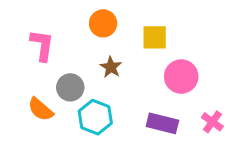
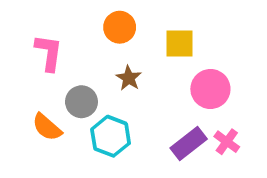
pink cross: (212, 122) -> (227, 142), moved
purple rectangle: (162, 123) -> (189, 143), turned -52

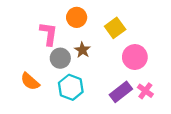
yellow square: (180, 44) -> (115, 28), turned -36
pink L-shape: (49, 53) -> (49, 34), moved
gray circle: (81, 102) -> (60, 58), moved

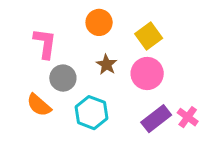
pink L-shape: (49, 34) -> (45, 43), moved
pink circle: (135, 57) -> (147, 74), moved
gray circle: (60, 58) -> (63, 78), moved

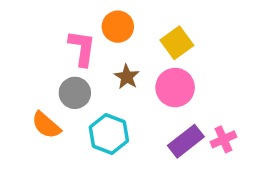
pink L-shape: (45, 43) -> (82, 48), moved
pink cross: (188, 117) -> (223, 139), turned 30

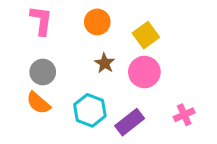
pink L-shape: (82, 48) -> (41, 20), moved
gray circle: (75, 93) -> (43, 72), moved
purple rectangle: (186, 141) -> (130, 122), moved

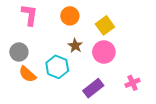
gray circle: (43, 72) -> (19, 52), moved
cyan hexagon: (90, 110) -> (57, 67), moved

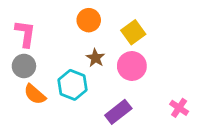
pink L-shape: (30, 15) -> (25, 34), moved
pink cross: (133, 83) -> (179, 108), moved, turned -32

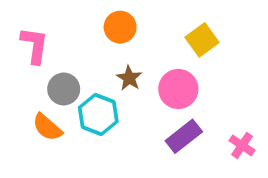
yellow square: (133, 32) -> (202, 40), moved
gray circle: (24, 66) -> (64, 89), moved
purple rectangle: (118, 112) -> (184, 136), moved

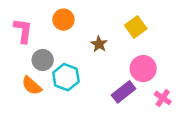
orange circle: (120, 27) -> (63, 20), moved
brown star: (129, 78) -> (99, 44), moved
pink circle: (178, 89) -> (143, 69), moved

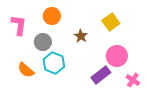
gray circle: (43, 60) -> (43, 42), moved

